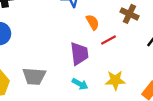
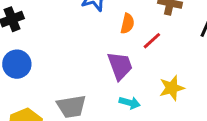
orange semicircle: (93, 22) -> (127, 24), turned 56

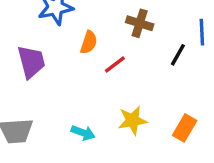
purple trapezoid: (120, 66) -> (31, 62), moved

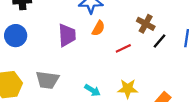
orange semicircle: (89, 42) -> (98, 28), moved
black line: (178, 55) -> (159, 41), moved

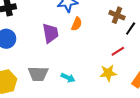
red line: (123, 48) -> (118, 51), moved
cyan arrow: (92, 90) -> (68, 78), moved

